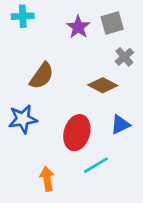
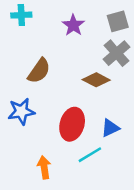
gray square: (112, 23) -> (118, 21), moved
gray cross: (124, 57) -> (116, 53), size x1.5
blue triangle: (120, 125) -> (110, 128), moved

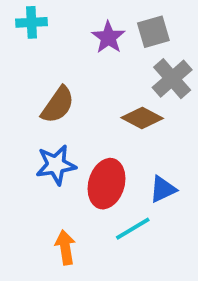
gray square: (118, 21) -> (153, 32), moved
blue star: (21, 111) -> (56, 165), moved

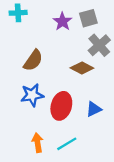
cyan line: (133, 229) -> (67, 144), moved

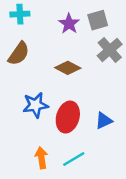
brown semicircle: (33, 60) -> (19, 54), moved
brown diamond: (82, 68) -> (68, 68), moved

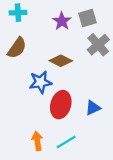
blue star: (35, 105) -> (40, 82), moved

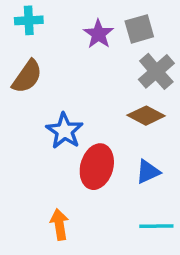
brown diamond: (61, 61) -> (146, 116), moved
blue star: (40, 82) -> (64, 131), turned -30
cyan line: (66, 142) -> (156, 226), moved, turned 30

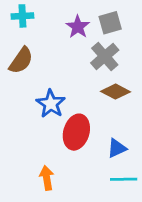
gray cross: (156, 71) -> (105, 56), moved
blue triangle: (148, 172) -> (117, 148), moved

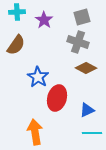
purple star: (78, 27) -> (44, 20), moved
gray cross: (105, 56) -> (78, 42), turned -30
orange arrow: (47, 178) -> (35, 132), size x1.4

